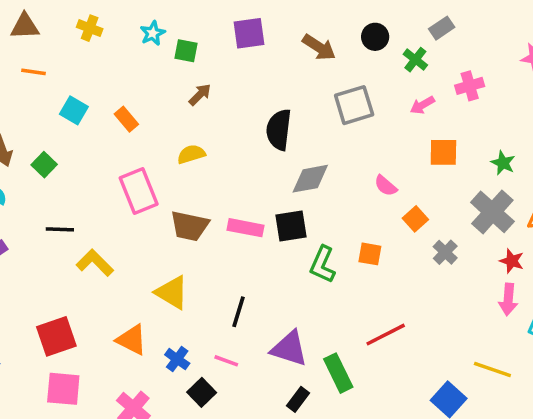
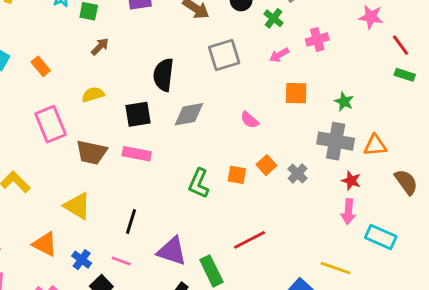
gray cross: (492, 212) -> (336, 141), turned -32
orange square: (415, 219) -> (266, 165), moved
black square: (291, 226) -> (138, 114), moved

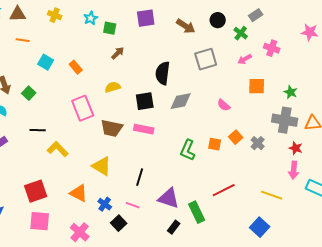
pink cross: (317, 39) -> (272, 48), turned 35
yellow line: (336, 268) -> (272, 195), moved

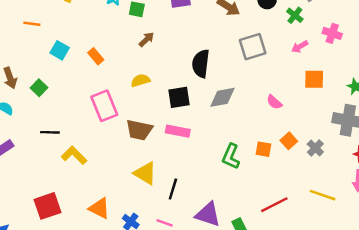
yellow triangle: (102, 166) -> (145, 173), moved
yellow line: (272, 195) -> (323, 195), moved

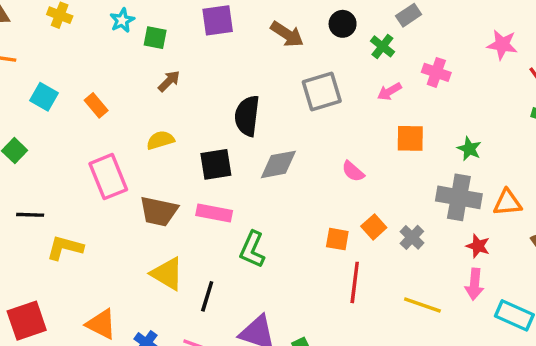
yellow L-shape: (74, 155) -> (65, 248), turned -30
green L-shape: (231, 156) -> (252, 249), moved
red line: (274, 205) -> (355, 282), moved, turned -56

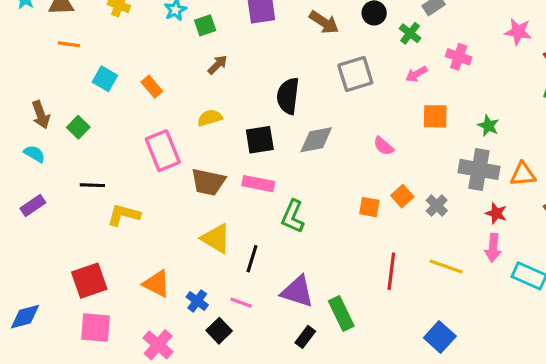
green square: (155, 38) -> (205, 25), turned -30
red line: (355, 282) -> (391, 271), moved

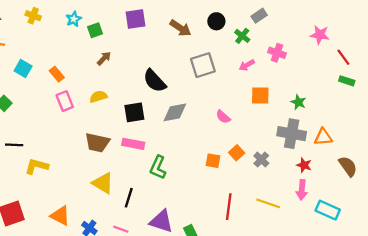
black semicircle: (288, 96) -> (155, 81), turned -50
pink rectangle: (163, 151) -> (65, 101), moved, size x0.7

